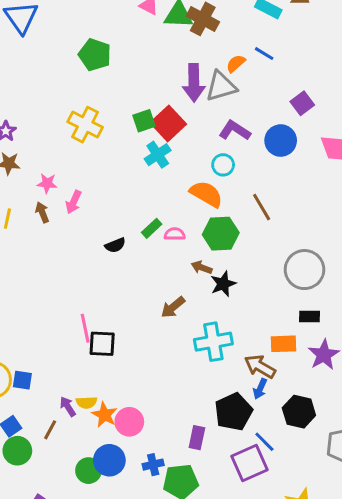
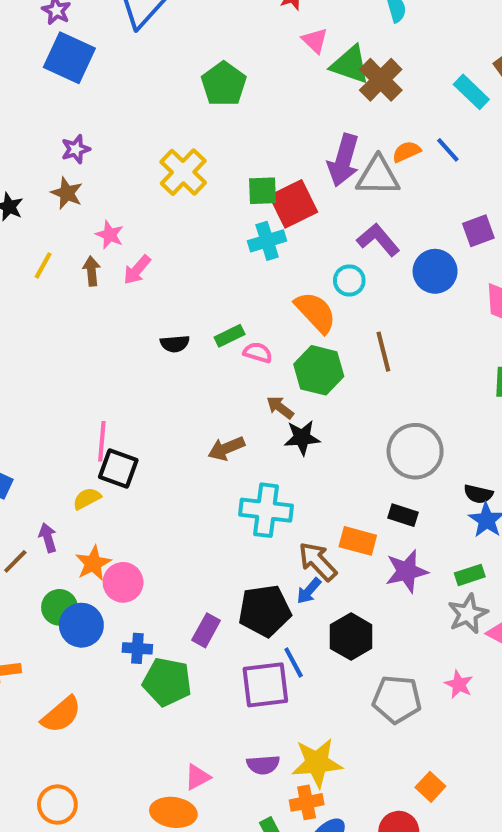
yellow semicircle: (86, 402) -> (87, 499), moved, turned 138
green circle: (88, 471) -> (59, 607), moved

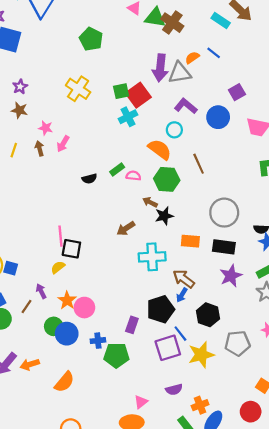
black rectangle: (403, 515) -> (224, 247), size x1.5
orange rectangle: (358, 541) -> (190, 241), moved
yellow star: (317, 763) -> (201, 355), moved

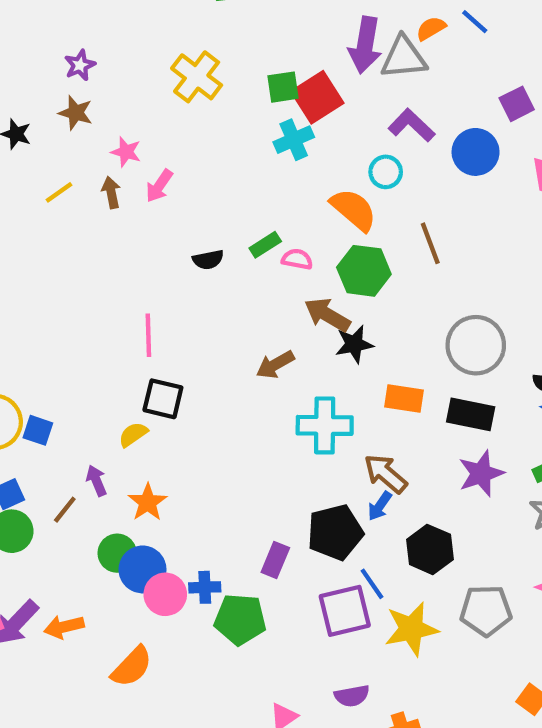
yellow line: (14, 150) -> (59, 192), turned 32
brown arrow: (150, 202) -> (327, 315), size x1.5
pink line: (60, 236) -> (148, 335), moved
pink circle: (84, 308) -> (165, 594), moved

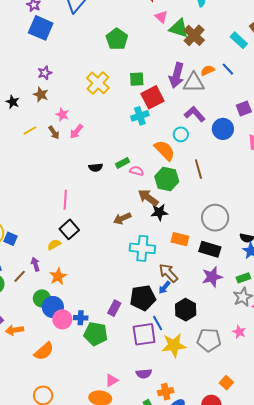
green square: (283, 87) -> (137, 79), moved
brown arrow: (111, 192) -> (54, 133), turned 152
black square: (163, 399) -> (69, 229), turned 30

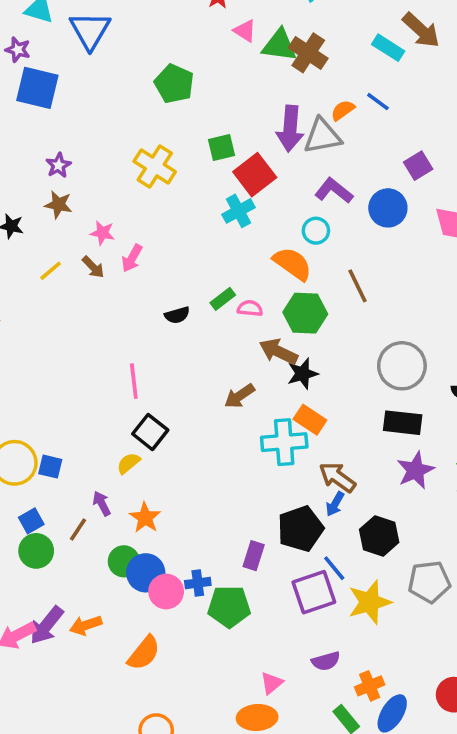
orange rectangle: (180, 239) -> (310, 420), moved, turned 30

